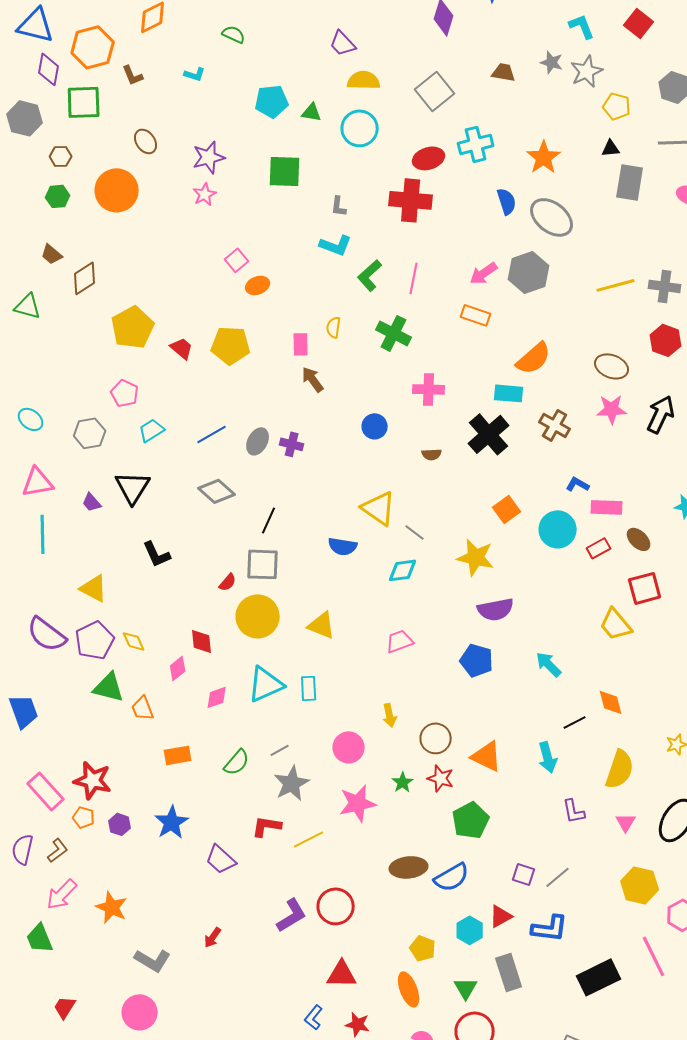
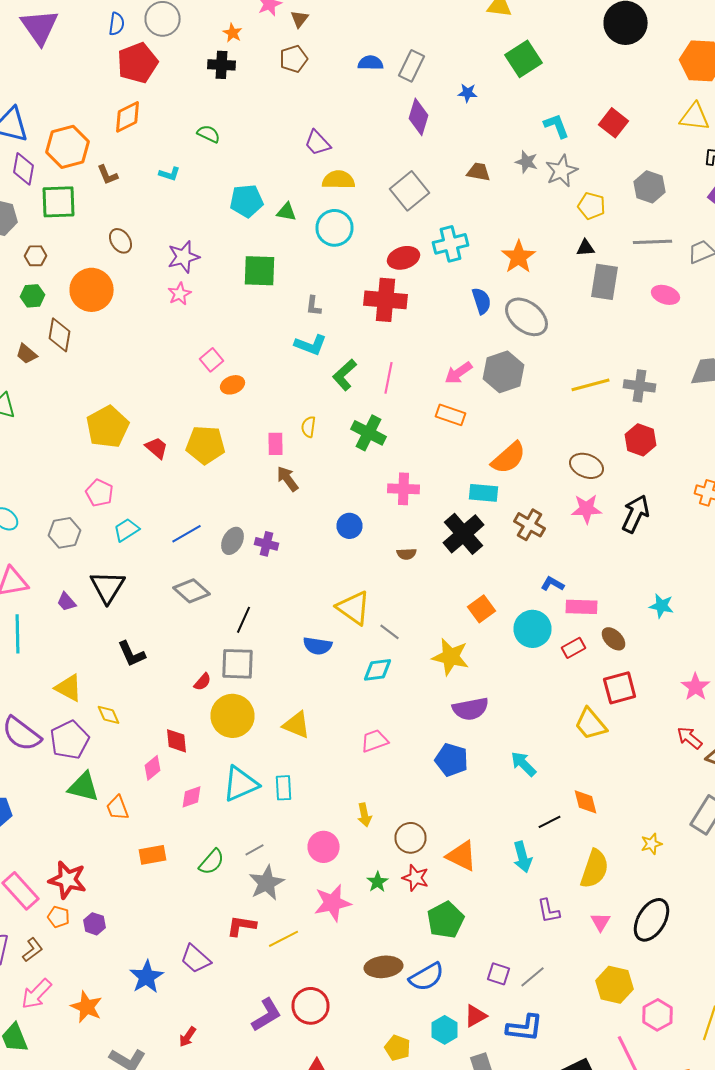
brown diamond: (85, 278) -> (60, 335), moved, turned -48
yellow diamond: (134, 641) -> (108, 715), moved
blue star: (172, 822) -> (146, 977), moved

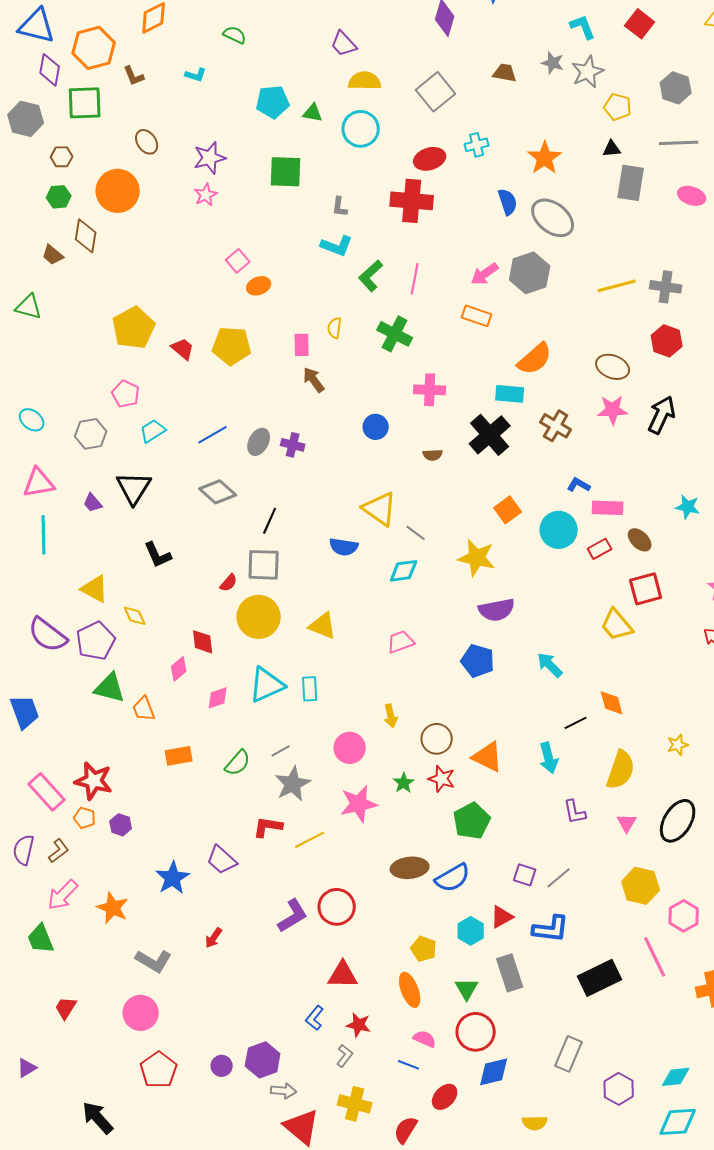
cyan cross: (450, 244) -> (477, 145), size x0.7

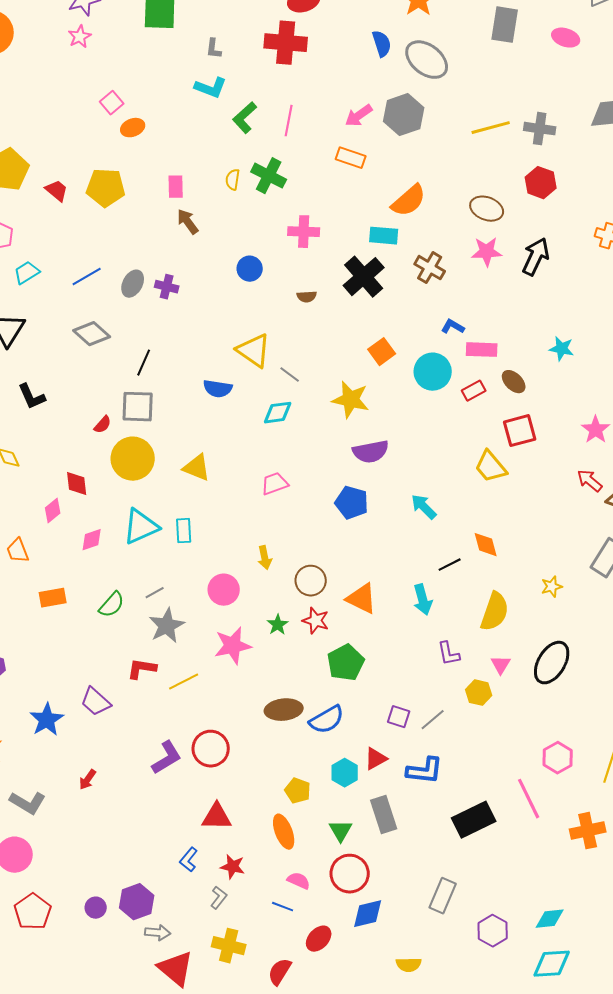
yellow semicircle: (335, 328) -> (233, 180), moved
yellow hexagon: (641, 886) -> (479, 693), moved, size x0.7

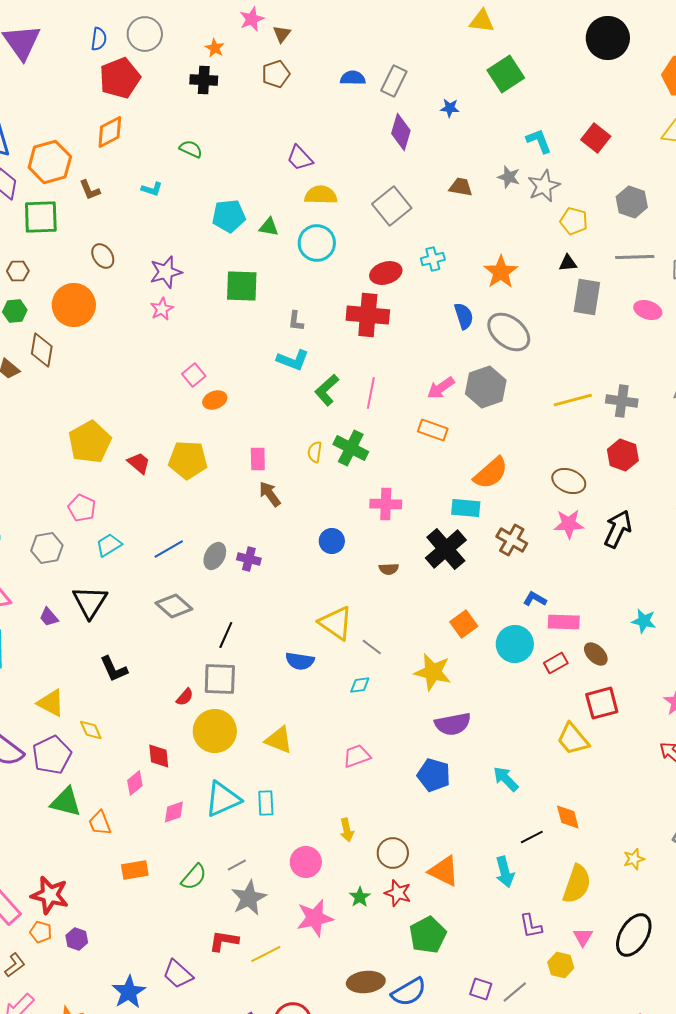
cyan diamond: (278, 413) -> (360, 685), size x0.7

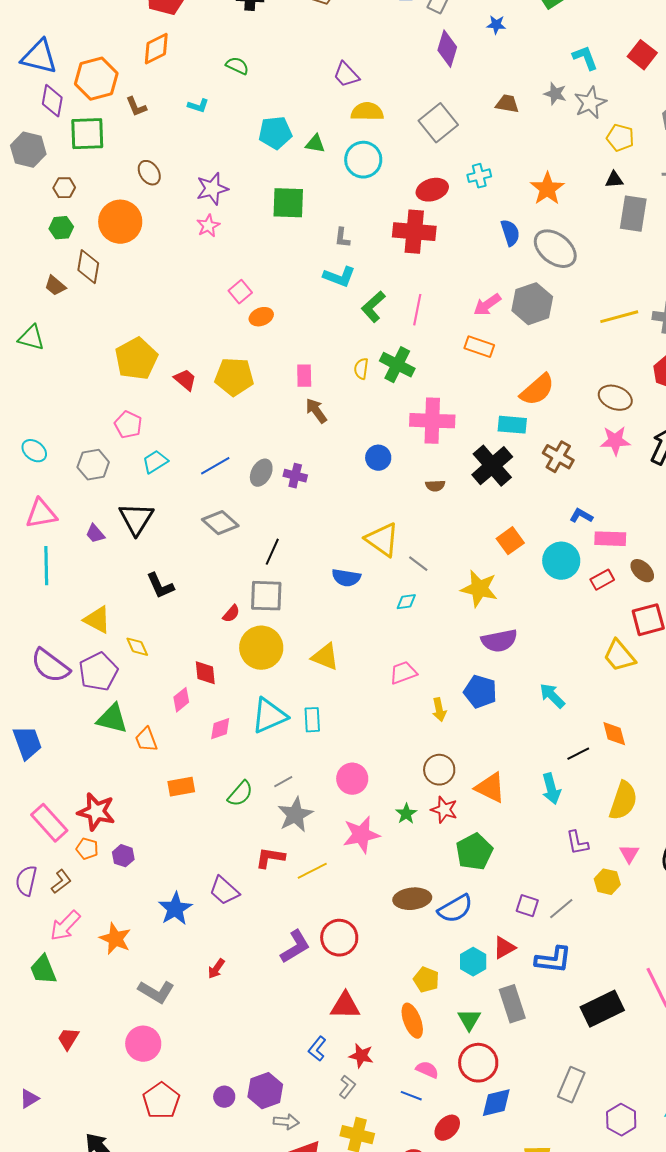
pink cross: (386, 504) -> (432, 421), size x1.4
yellow arrow: (347, 830) -> (439, 710), moved

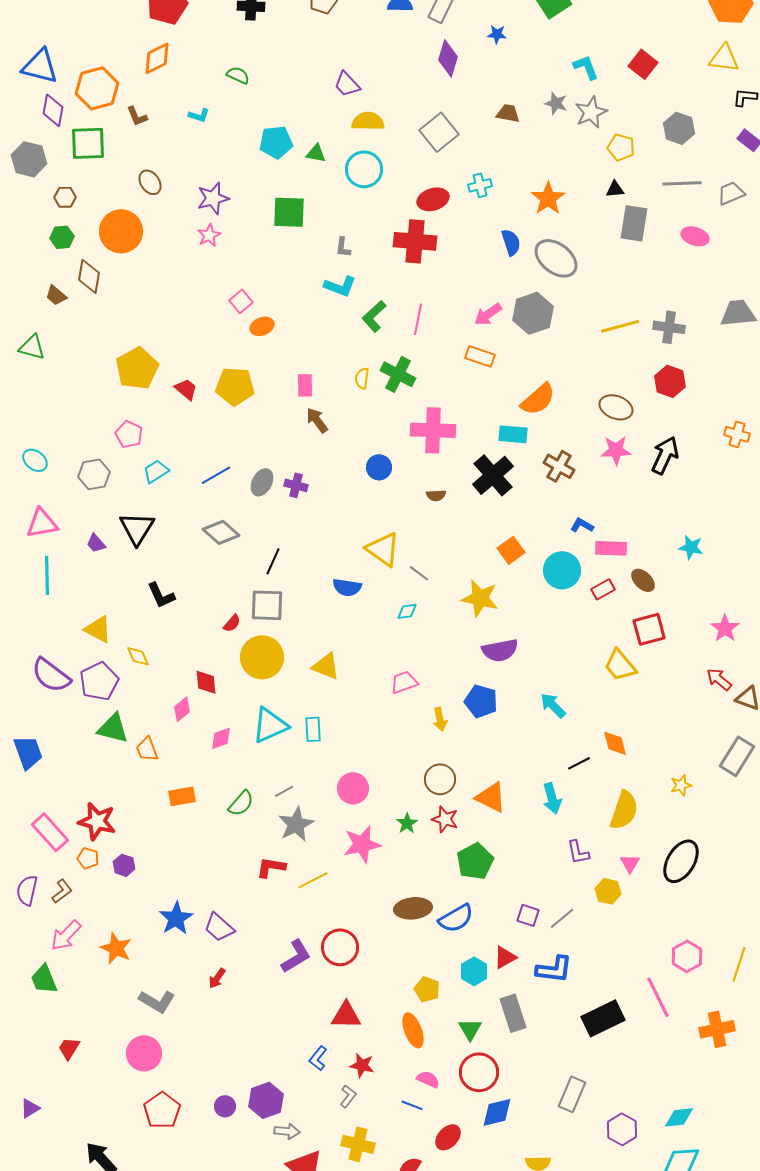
purple trapezoid: (224, 891) -> (219, 927), moved

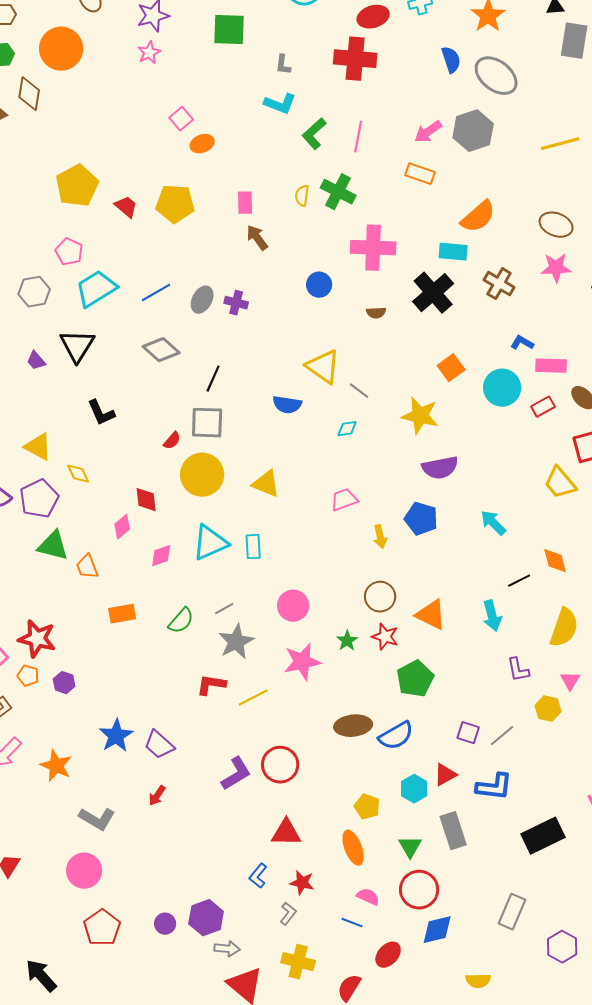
cyan trapezoid: (156, 471) -> (96, 289), size x1.6

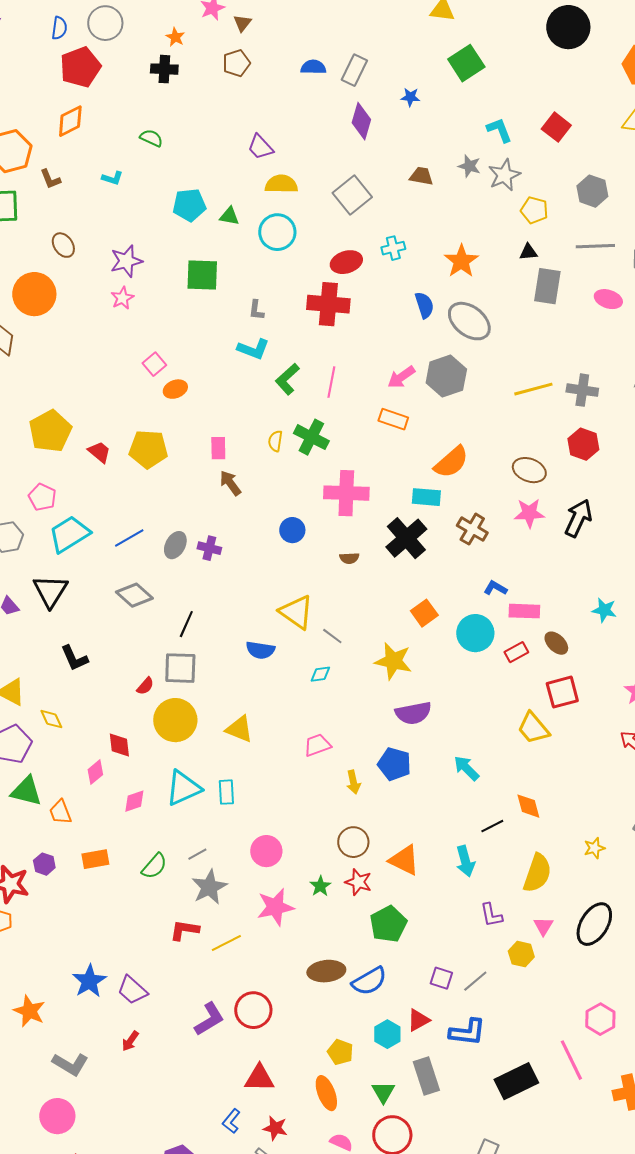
purple hexagon: (64, 683) -> (44, 864), moved

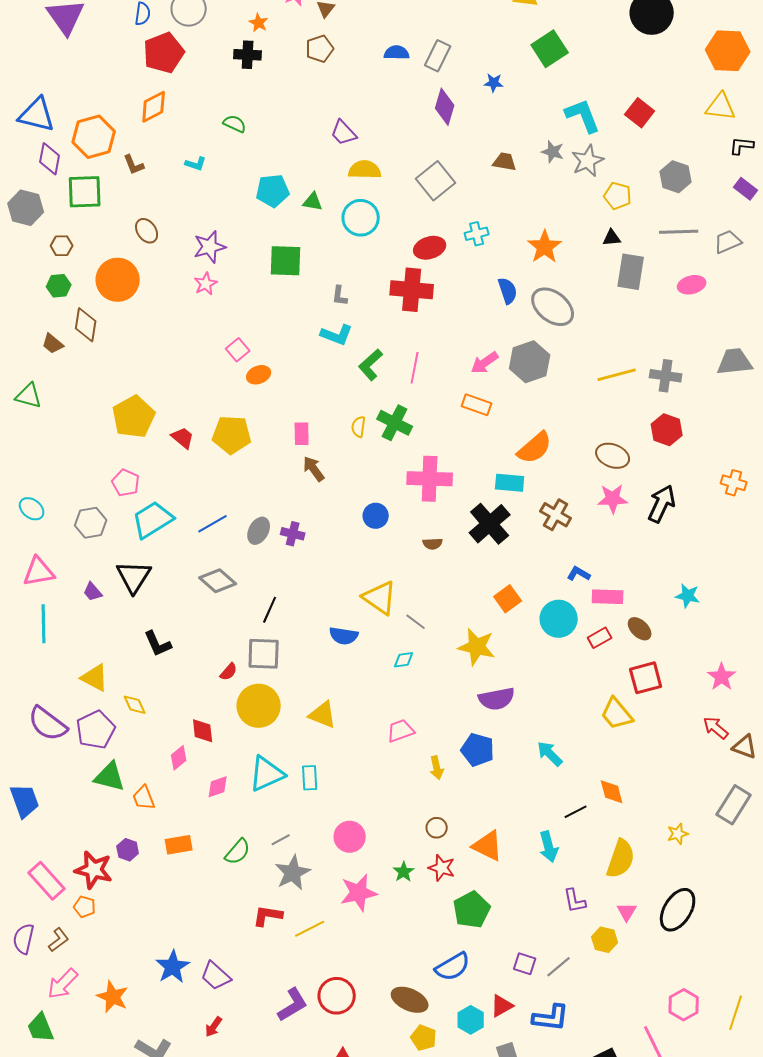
cyan L-shape: (499, 130) -> (583, 116), size x1.4
pink ellipse: (608, 299) -> (692, 285), turned -32
brown circle: (353, 842) -> (437, 828), size x0.7
brown ellipse: (326, 971) -> (410, 1000), moved, turned 30

